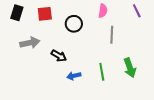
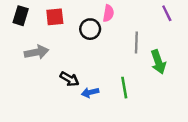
pink semicircle: (103, 11) -> (108, 13), moved
black arrow: (59, 56) -> (69, 79), moved
green arrow: (130, 68) -> (158, 62), moved

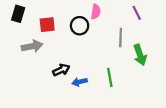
purple line: (167, 13) -> (137, 13), moved
red square: (55, 17) -> (47, 25), moved
black arrow: (69, 79) -> (61, 70), turned -56

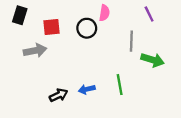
green arrow: (140, 55) -> (153, 60), turned -54
black arrow: (61, 70) -> (59, 95), moved

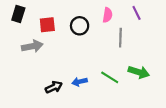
pink semicircle: (104, 13) -> (108, 15), moved
green arrow: (153, 60) -> (139, 72), moved
green line: (120, 85) -> (110, 77), turned -48

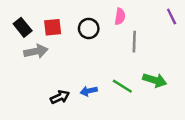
purple line: (137, 13) -> (172, 16), moved
black rectangle: (18, 14) -> (23, 27), moved, turned -56

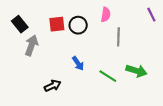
red square: (53, 27) -> (57, 24), moved
gray arrow: (36, 51) -> (31, 45), turned -60
blue arrow: (89, 91) -> (78, 63), moved, turned -112

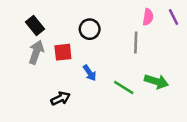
pink semicircle: (106, 15) -> (148, 17), moved
black rectangle: (20, 24) -> (35, 25), moved
red square: (57, 24) -> (63, 52), moved

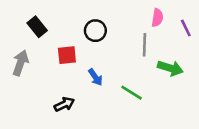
purple line: (173, 17) -> (186, 28), moved
gray arrow: (36, 52) -> (20, 63), moved
green arrow: (156, 81) -> (170, 68), moved

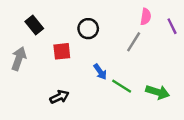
gray line: (144, 45) -> (134, 42), turned 30
green arrow: (170, 68) -> (158, 92), moved
blue arrow: (95, 77) -> (100, 72), moved

